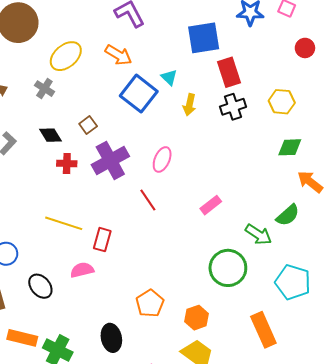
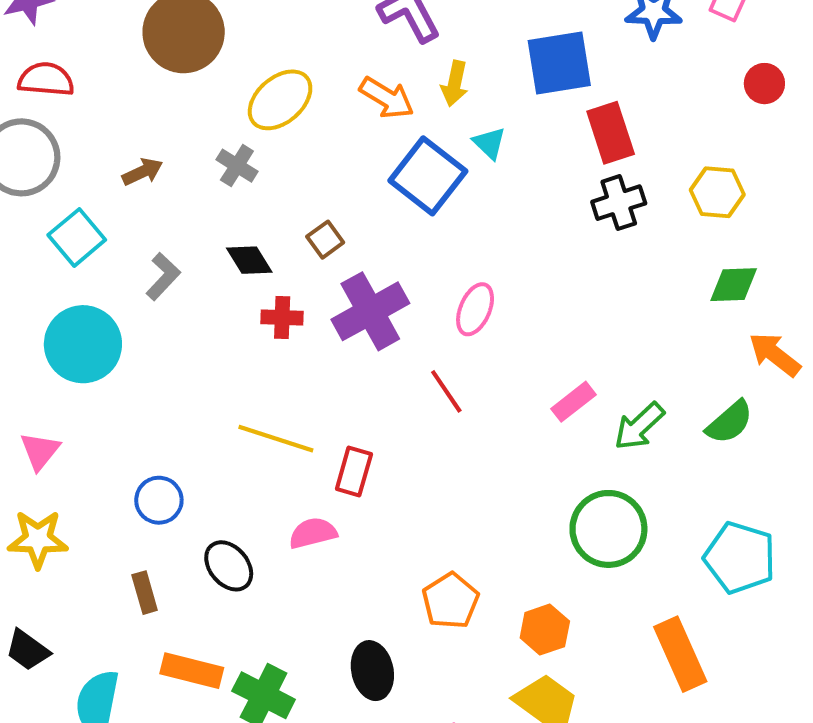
yellow arrow: (189, 105) -> (455, 84), moved
green arrow: (258, 234) -> (639, 426), moved, turned 104

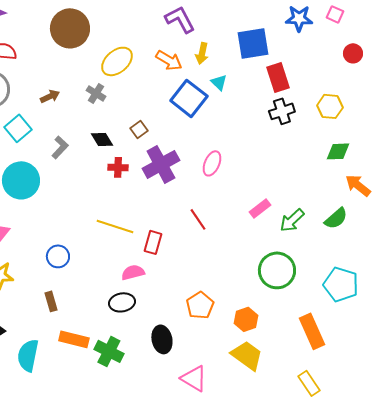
red line: (446, 391) -> (198, 219), moved
black ellipse: (229, 566) -> (122, 302), moved, turned -60

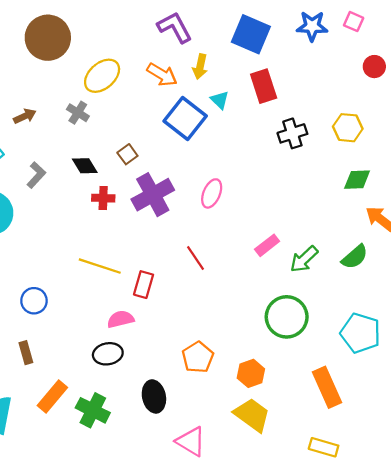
blue square: (253, 43) -> (251, 34), moved, turned 32
red rectangle: (278, 77) -> (264, 86), moved
orange rectangle: (74, 339) -> (52, 396), turned -64
yellow rectangle: (309, 383) -> (324, 447), turned -40

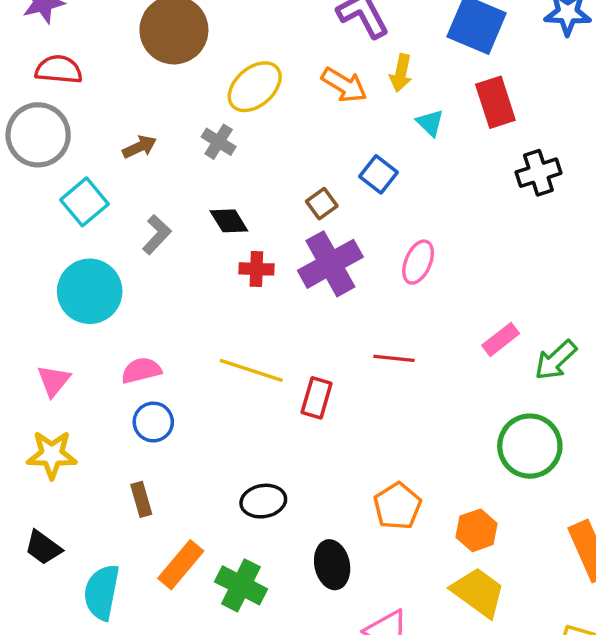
blue square: (185, 118) -> (379, 174), moved, size x0.6
brown square: (127, 154) -> (322, 204), moved
red line: (196, 258) -> (394, 358), turned -50
pink semicircle: (121, 319) -> (141, 370), moved

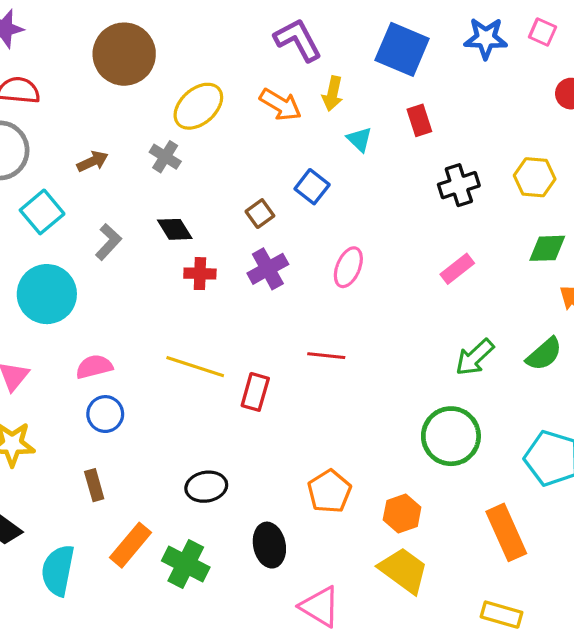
red rectangle: (495, 102) -> (419, 120), size x0.7
purple cross: (330, 264) -> (268, 269), size x0.7
pink rectangle: (501, 339) -> (457, 269), moved

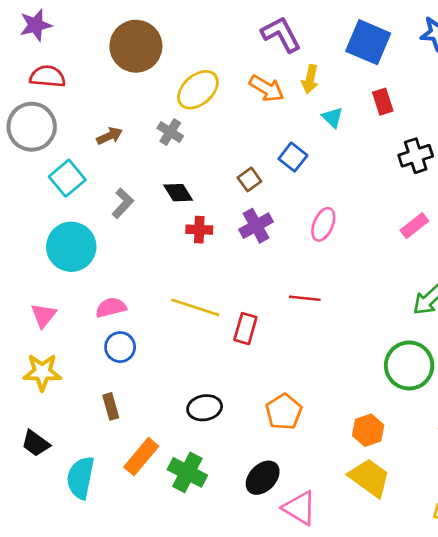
orange pentagon: (329, 491) -> (284, 412), moved
black ellipse: (269, 545) -> (263, 478), moved, turned 56

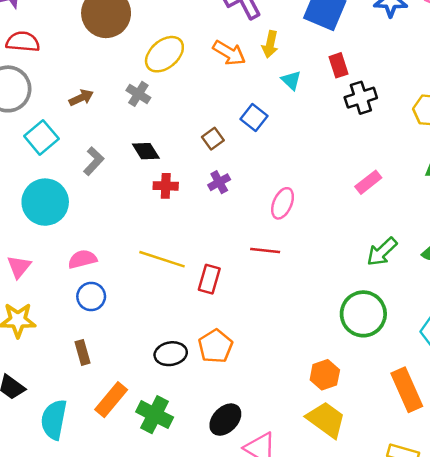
black cross: (416, 156) -> (361, 98), moved
pink ellipse: (323, 224) -> (283, 203), moved
purple cross: (256, 226) -> (219, 182), size x0.7
orange pentagon: (284, 412) -> (215, 346), moved

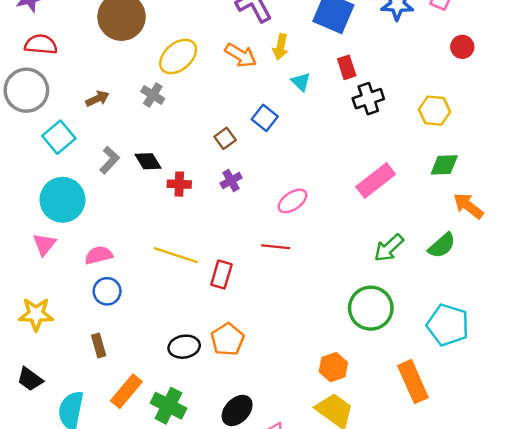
black diamond: (146, 151) -> (148, 161), moved
pink rectangle: (368, 182) -> (376, 180), size x1.5
pink ellipse: (283, 203) -> (292, 201), turned 32
pink triangle: (19, 267) -> (44, 244), moved

